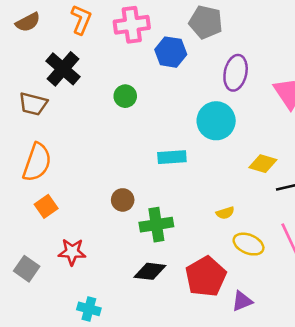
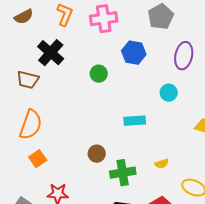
gray pentagon: (206, 22) -> (161, 17), turned 30
blue hexagon: (171, 52) -> (134, 53), moved
cyan circle: (216, 121) -> (169, 93), size x0.6
yellow semicircle: (225, 213) -> (162, 164), moved

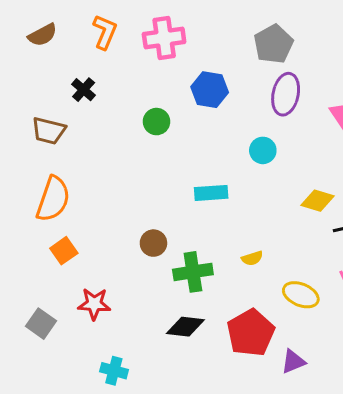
gray pentagon: (161, 17) -> (273, 44), moved
black cross: (51, 53) -> (84, 90), size x0.6

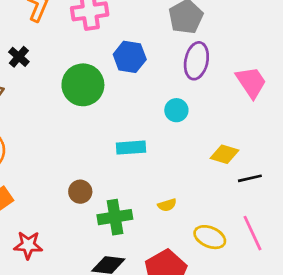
green circle: (156, 122) -> (83, 85), size x1.8

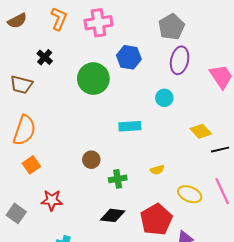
yellow diamond: (224, 154) -> (201, 131), turned 30
green cross: (115, 217) -> (118, 179), size x0.7

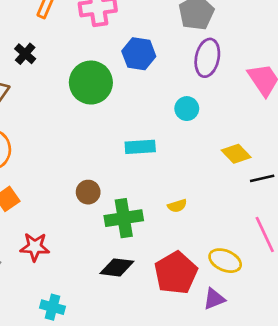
green cross: (118, 179) -> (124, 218), size x1.5
yellow ellipse: (190, 194) -> (225, 261), moved

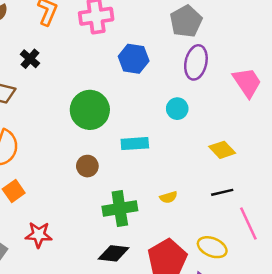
green circle: (91, 83) -> (90, 110), moved
black line: (262, 178) -> (222, 192), moved
brown circle: (88, 192) -> (87, 166), moved

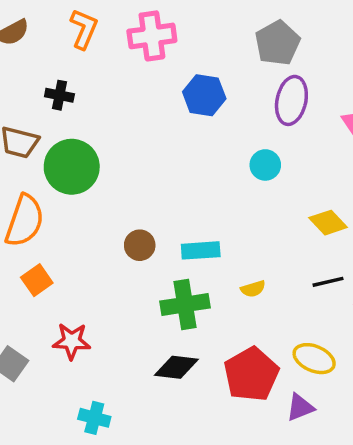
black cross: (30, 59) -> (59, 95), turned -30
green circle: (90, 110) -> (72, 167), moved
cyan rectangle: (135, 144) -> (201, 250), moved

